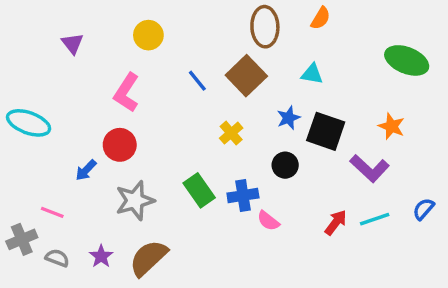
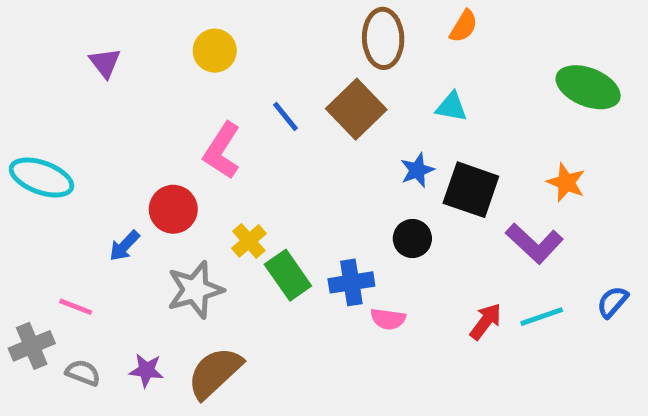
pink L-shape: (126, 93) -> (222, 151), moved
yellow cross: (231, 133) -> (249, 241), moved
pink semicircle: (268, 221) -> (388, 319), turned -30
purple star: (101, 256) -> (146, 370), turned -30

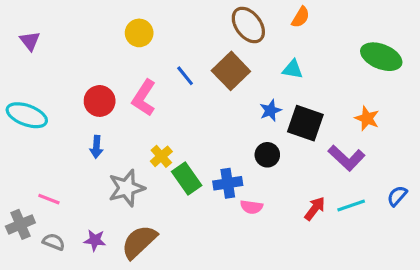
brown ellipse: (383, 38) -> (248, 25), turned -36
purple triangle: (105, 63) -> (30, 41), moved
red circle: (173, 209) -> (100, 101), moved
blue arrow: (124, 246) -> (96, 147), moved, turned -40

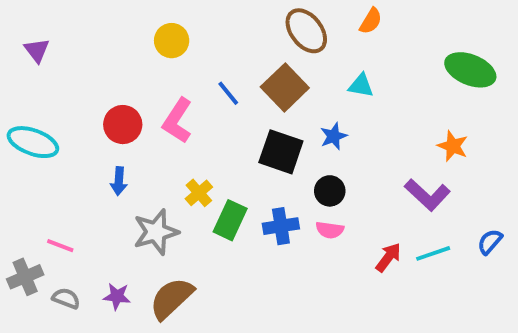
black square: (305, 123) -> (281, 152), moved
green rectangle: (187, 179) -> (230, 220), turned 60
pink semicircle: (251, 207) -> (330, 230), moved

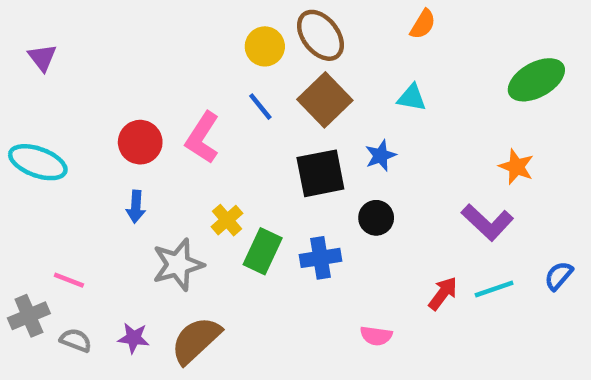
brown ellipse: (306, 31) -> (320, 35), moved
yellow circle: (172, 41) -> (265, 46), moved
green ellipse: (470, 70) -> (536, 80), turned -51
black square: (281, 152) -> (320, 173), turned -30
pink semicircle: (330, 230) -> (376, 336), moved

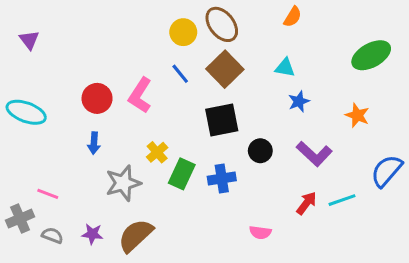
blue star: (381, 156) -> (299, 101), moved
purple L-shape: (487, 222) -> (314, 154), moved
blue semicircle: (559, 276) -> (387, 171), moved, size x1.6

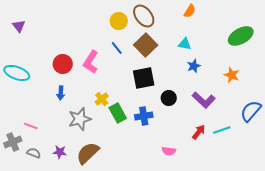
green rectangle: (182, 174) -> (118, 113), turned -54

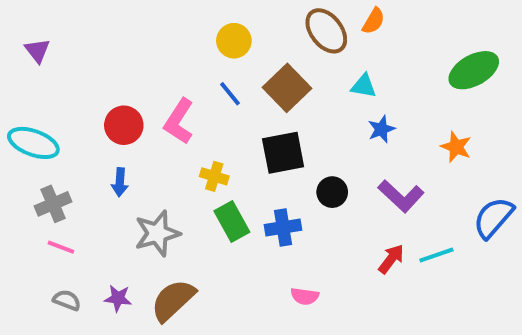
brown ellipse: (144, 16) -> (326, 31), moved
yellow cross: (102, 99) -> (214, 176), moved, turned -32
gray cross: (13, 142) -> (53, 204), moved
pink semicircle: (169, 151) -> (305, 296), moved

